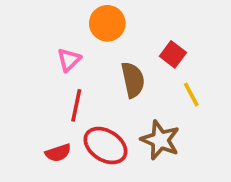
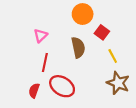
orange circle: (107, 23) -> (83, 14), moved
brown star: (160, 140) -> (118, 83), moved
red semicircle: (58, 153) -> (34, 91), turned 128

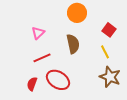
red square: (102, 32) -> (109, 30), moved
red line: (45, 63) -> (42, 58), turned 54

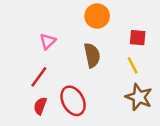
red square: (109, 30) -> (138, 38), turned -32
red line: (42, 58) -> (39, 77), moved, turned -30
red ellipse: (58, 80) -> (73, 101), turned 30

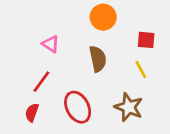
pink triangle: (48, 41) -> (51, 44), turned -42
brown star: (139, 97) -> (129, 107), moved
red semicircle: (40, 106) -> (32, 113), moved

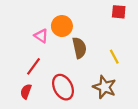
orange circle: (103, 17) -> (62, 26), moved
red square: (146, 40) -> (119, 12), moved

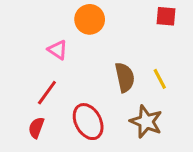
orange circle: (62, 26) -> (90, 19), moved
brown semicircle: (79, 48) -> (125, 77), moved

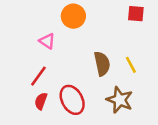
red semicircle: (36, 128) -> (41, 101), moved

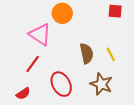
pink triangle: (47, 41) -> (40, 34), size x1.6
red semicircle: (41, 101) -> (23, 94), moved, turned -144

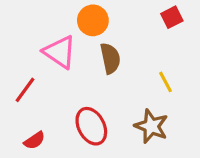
red square: (115, 11) -> (172, 17), turned -32
brown semicircle: (87, 53) -> (110, 58), moved
red line: (33, 64) -> (25, 90), moved

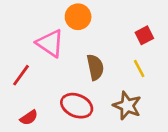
red square: (172, 17) -> (144, 35), moved
brown semicircle: (110, 58) -> (95, 67), moved
red ellipse: (91, 126) -> (77, 106), turned -40

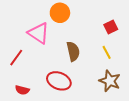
brown star: (127, 106) -> (110, 81), moved
red semicircle: (29, 118) -> (22, 90), turned 48

